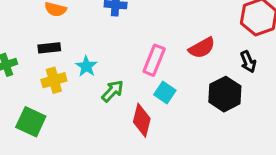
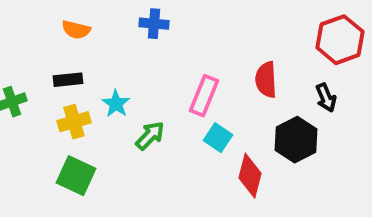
red semicircle: (202, 48) -> (266, 80), turned 116
red diamond: (142, 120) -> (250, 176), moved
green square: (31, 122) -> (76, 176), moved

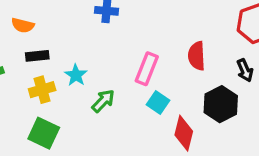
orange semicircle: (76, 30) -> (23, 25), moved

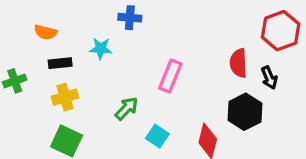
red semicircle: (197, 56) -> (238, 63), moved
cyan star: (76, 75) -> (101, 48), moved, turned -30
cyan square: (158, 103) -> (157, 136), moved

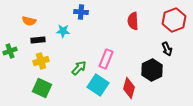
red semicircle: (238, 63) -> (133, 21), moved
pink rectangle: (170, 76) -> (106, 59), moved
cyan square: (157, 136) -> (98, 85), size x1.5

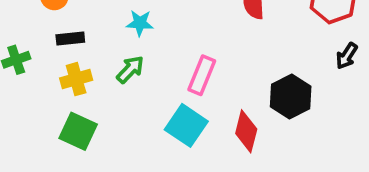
cyan star: (63, 31) -> (140, 23), moved
black arrow: (167, 49) -> (347, 56), moved, turned 56
green arrow: (79, 68) -> (130, 69), moved

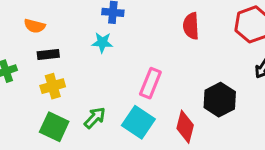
green arrow: (130, 69) -> (95, 118), moved

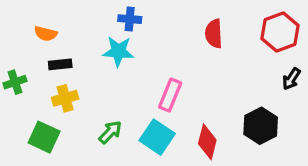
cyan star: (102, 42) -> (118, 51), size x1.4
black hexagon: (220, 100) -> (261, 126), moved
green square: (54, 127) -> (44, 137), moved

